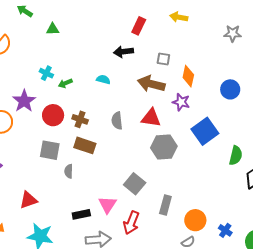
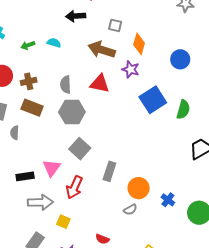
green arrow: (65, 83) -> (28, 45), moved
brown cross: (80, 119) -> (29, 81), turned -35
gray hexagon: (164, 147) -> (72, 112), moved
green semicircle: (236, 155) -> (183, 110), moved

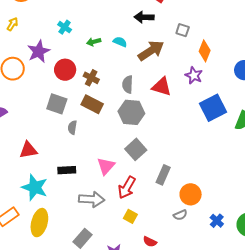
brown arrow: (102, 50) -> (151, 51), moved, turned 124
brown cross: (29, 81) -> (91, 78), turned 35
black rectangle: (25, 176) -> (67, 170), moved
blue cross: (168, 200) -> (217, 221), moved
yellow square: (63, 222) -> (130, 216), moved

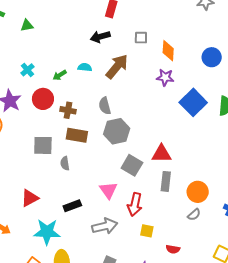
cyan cross: (65, 27) -> (27, 70), turned 32
red circle: (65, 70) -> (43, 99), moved
red triangle: (162, 87) -> (162, 154), moved

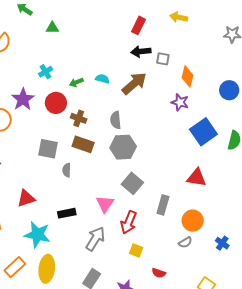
black arrow: (100, 37) -> (141, 52), moved
red triangle: (162, 154) -> (197, 178), moved
gray arrow: (105, 226) -> (95, 239), turned -55

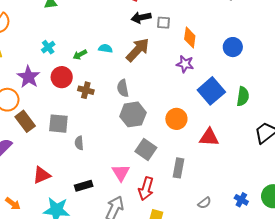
brown rectangle: (83, 144) -> (25, 121), moved, turned 40
orange circle: (193, 221) -> (176, 119), moved

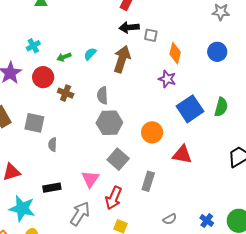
blue circle: (233, 47) -> (217, 52), moved
cyan semicircle: (105, 48) -> (90, 54), turned -64
brown arrow: (138, 50) -> (122, 59), turned -32
green semicircle: (243, 96) -> (221, 107), moved

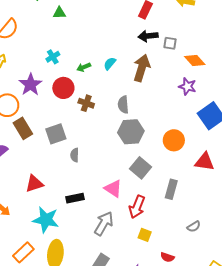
orange diamond: (175, 53) -> (195, 61), turned -55
gray square: (34, 123) -> (56, 134), turned -30
pink triangle: (90, 179) -> (113, 189), turned -30

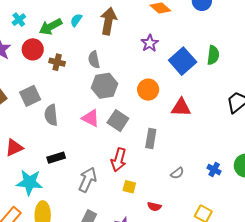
green arrow: (84, 67) -> (51, 27), size x1.6
purple star: (187, 86) -> (150, 43), moved, turned 30
gray semicircle: (75, 155) -> (51, 115), size x1.5
pink triangle: (113, 189) -> (91, 118), moved

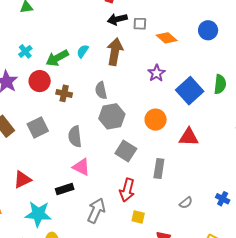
gray semicircle: (51, 115) -> (75, 137), moved
pink triangle: (91, 118) -> (81, 167), moved

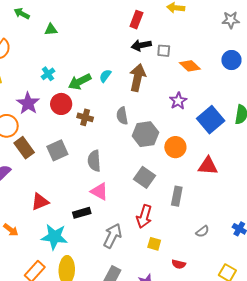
gray hexagon: (112, 116) -> (145, 134), moved

